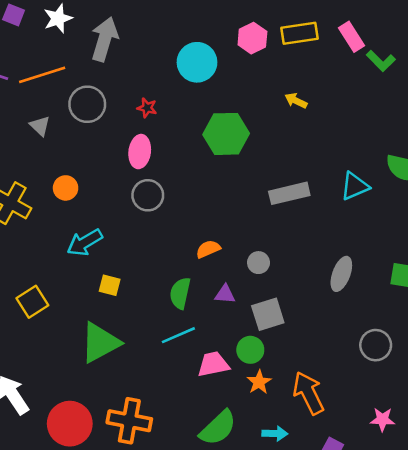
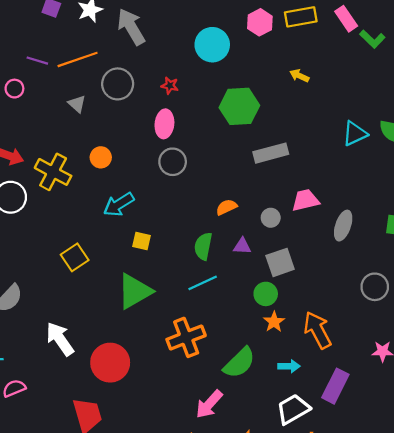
gray arrow: (105, 39) -> (131, 27), turned -45
cyan triangle: (355, 186) -> (355, 134), moved
gray rectangle: (289, 193) -> (271, 153), moved
pink trapezoid: (213, 364) -> (305, 200), moved
orange cross: (129, 421) -> (186, 337), moved, turned -30

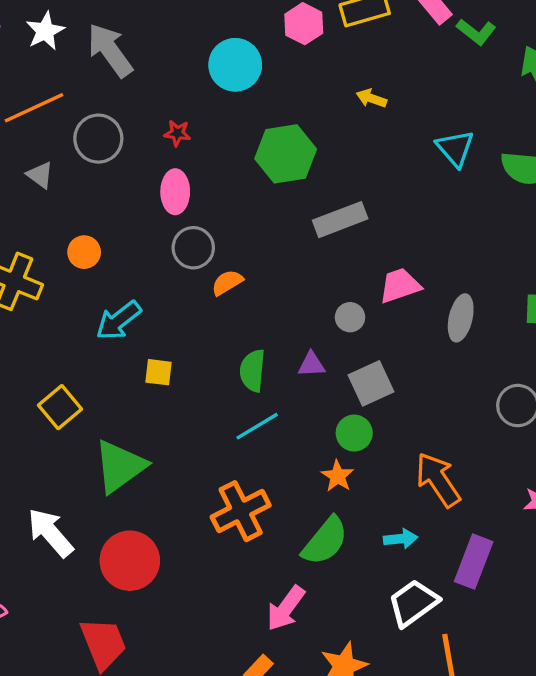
cyan triangle: (355, 134) -> (455, 148), moved, turned -40
orange semicircle: (226, 207) -> (227, 283), moved
green triangle: (135, 291) -> (120, 466), moved
orange star: (274, 322) -> (337, 476), moved

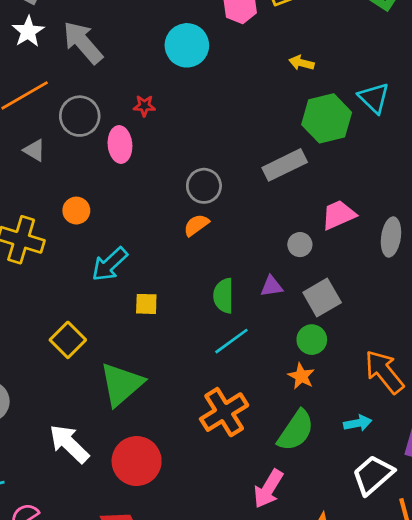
green hexagon: (286, 154) -> (327, 118), moved
pink ellipse: (175, 192) -> (120, 144), moved
gray circle: (193, 248) -> (204, 186), moved

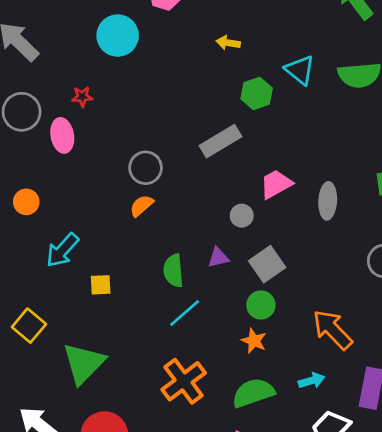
green hexagon: (327, 118) -> (257, 93), size x0.7
green semicircle: (296, 431) -> (253, 393), turned -138

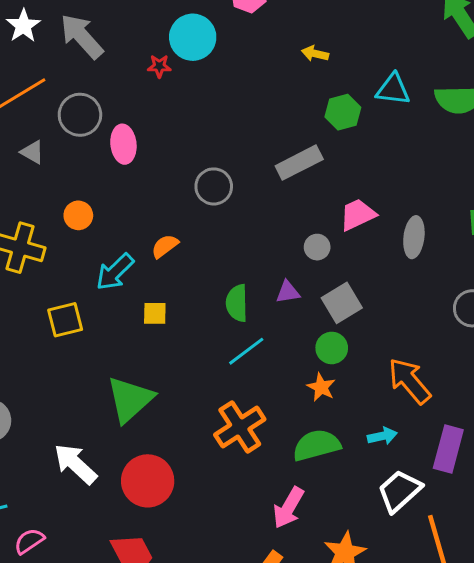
cyan triangle: (300, 70) -> (393, 89), turned -36
red star: (82, 97) -> (159, 66), moved
orange semicircle: (142, 206) -> (165, 246), moved
yellow square: (29, 326) -> (65, 320), moved, turned 32

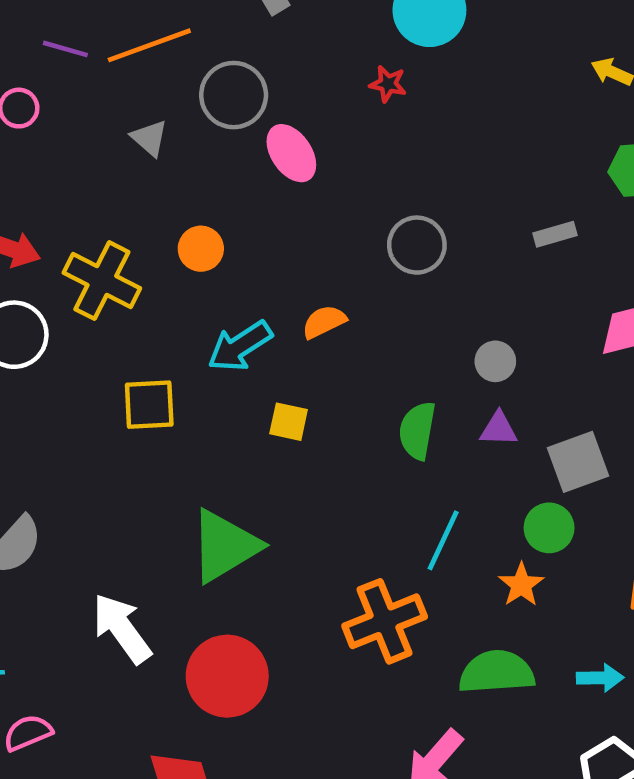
red star: (159, 66) -> (388, 84), moved
pink ellipse: (123, 144) -> (291, 153), turned -39
gray rectangle: (299, 163) -> (555, 234), size x0.6
gray circle: (317, 247) -> (495, 361), moved
cyan line: (246, 351) -> (443, 540), moved, turned -39

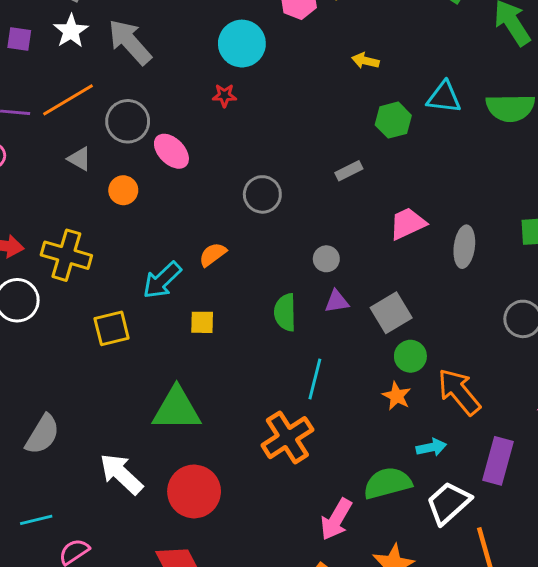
orange circle: (201, 249) -> (123, 190), moved
green circle: (549, 528) -> (410, 356), moved
green triangle: (225, 546) -> (177, 409), turned 42
orange star: (521, 585) -> (397, 396), moved
green semicircle: (497, 672) -> (387, 483), moved

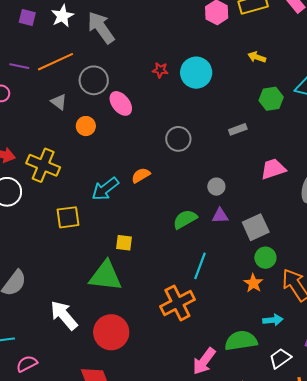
cyan circle: (242, 44) -> (196, 73), moved
green semicircle: (285, 312) -> (185, 219), turned 55
yellow square: (202, 322) -> (124, 243), moved
white trapezoid: (449, 503) -> (280, 358), size x0.7

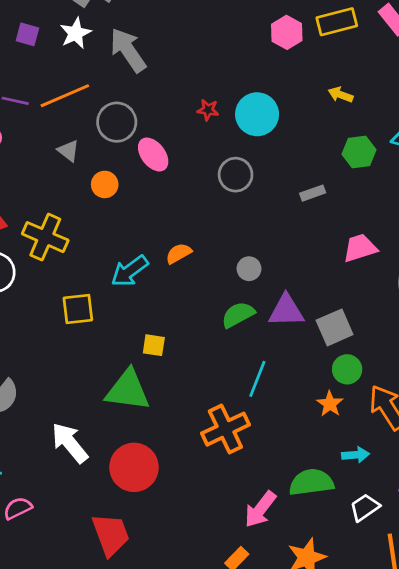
gray circle: (178, 139) -> (236, 175), moved
gray circle: (216, 187) -> (249, 269), moved
purple triangle: (220, 216) -> (286, 311), size x1.6

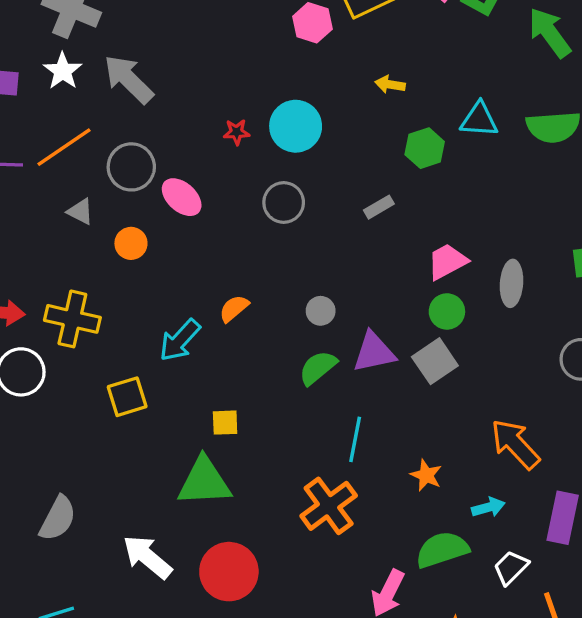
green circle: (347, 369) -> (447, 311), moved
orange star: (330, 404) -> (426, 475), moved

